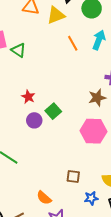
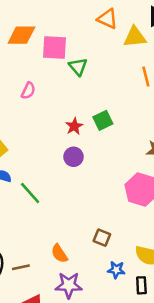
green square: (53, 111) -> (103, 120), moved

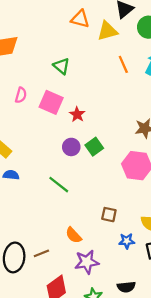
pink square: (55, 48) -> (51, 102), moved, turned 30
green square: (103, 120) -> (94, 147), moved
red star: (74, 126) -> (77, 114), moved
green line: (30, 193) -> (59, 185), moved

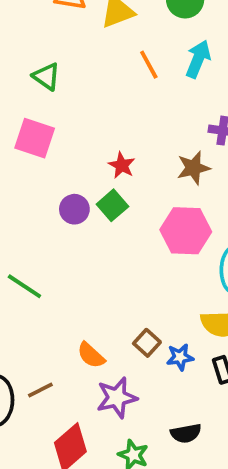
red star: (77, 114) -> (122, 165), moved
green line: (59, 185) -> (24, 286), moved
brown square: (109, 215) -> (147, 343), moved, turned 35

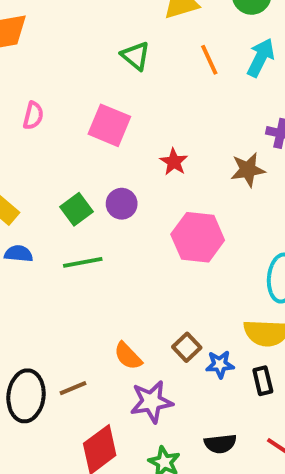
green triangle: (46, 77) -> (136, 56), moved
pink square: (35, 138) -> (109, 125), moved
green square: (112, 205) -> (76, 209), moved
pink hexagon: (186, 231) -> (198, 237), moved
green line: (24, 286) -> (83, 262), moved, turned -48

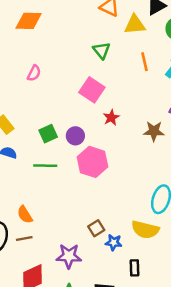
pink square: (109, 125) -> (92, 90), moved
pink hexagon: (198, 237) -> (92, 162), moved
orange semicircle: (128, 356) -> (25, 215), moved
black rectangle: (263, 381) -> (134, 268), moved

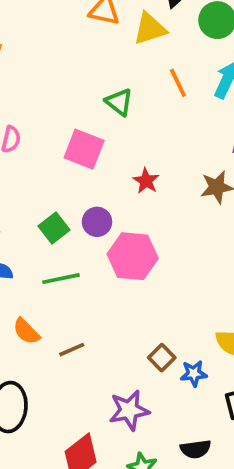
green triangle: (102, 50) -> (119, 102), moved
pink square: (92, 90) -> (84, 149), moved
orange semicircle: (25, 215) -> (26, 331), moved
brown line: (24, 239) -> (72, 350), moved

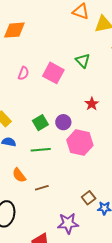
pink square: (84, 149) -> (53, 73), moved

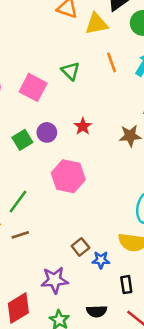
purple circle: (63, 122) -> (47, 132), moved
green square: (40, 123) -> (22, 140), moved
green line: (41, 150) -> (18, 201), moved, turned -48

